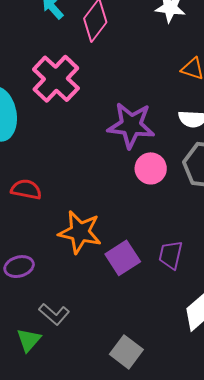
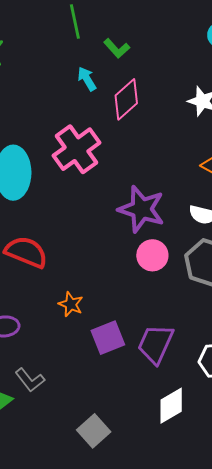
red semicircle: (26, 189) -> (26, 252), size x1.4
orange star: (80, 232) -> (71, 304), size x0.6
purple trapezoid: (171, 255) -> (156, 344), size x1.4

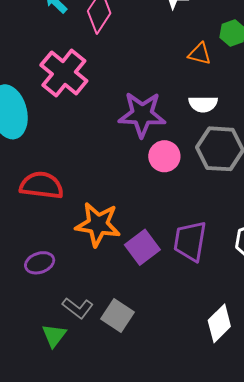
orange star: (71, 304) -> (98, 224), size x1.8
white diamond: (171, 406) -> (219, 323), moved
gray square: (94, 431) -> (118, 315), moved

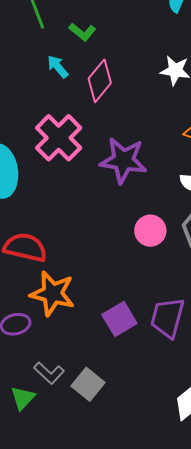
purple star: (142, 114) -> (123, 160), moved
orange star: (98, 224) -> (52, 294), moved

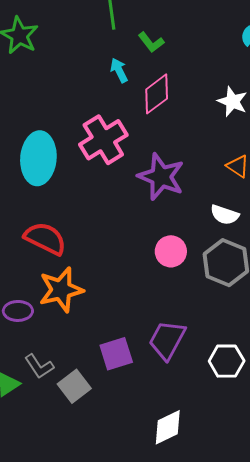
orange star: (52, 294) -> (61, 290), turned 30
purple square: (119, 319) -> (116, 354), moved

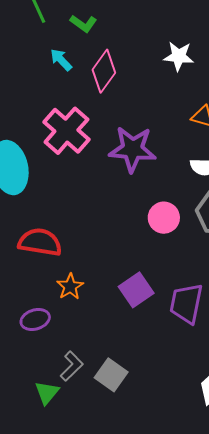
orange star: (61, 290) -> (70, 287), size x0.6
purple square: (116, 354) -> (136, 290), moved
gray L-shape: (39, 366) -> (72, 366), turned -84

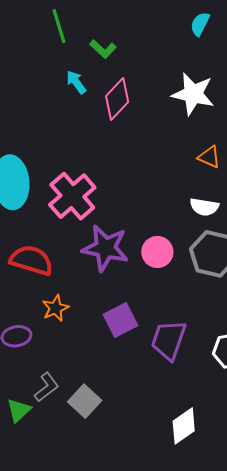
white star: (179, 56) -> (193, 94), size x1.4
pink cross: (66, 131) -> (72, 196), moved
purple star: (132, 149) -> (105, 248), moved

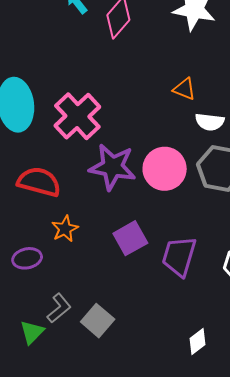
orange triangle: (209, 157) -> (184, 89), moved
pink circle: (157, 252) -> (165, 169), size x1.4
white diamond: (184, 426) -> (198, 342), size x0.7

